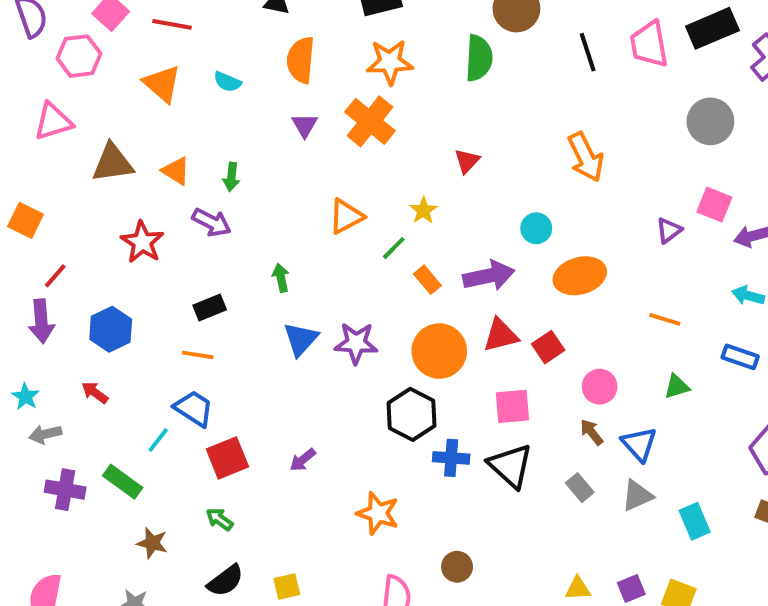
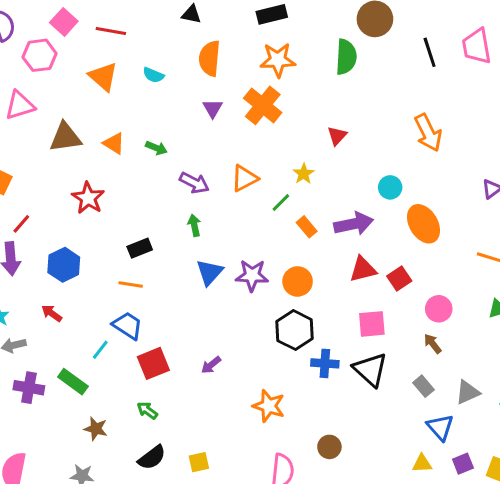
green arrow: (231, 177) -> (156, 148), turned -75
purple arrow: (212, 222) -> (194, 183), moved
orange ellipse: (580, 276) -> (424, 224), turned 75
orange circle: (439, 351) -> (298, 281), moved, size x0.7
blue triangle: (639, 444) -> (440, 427), moved

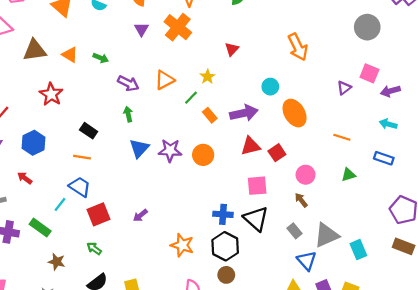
black rectangle: (140, 248) -> (89, 131), turned 56
black hexagon: (295, 330) -> (225, 246), moved
gray triangle: (468, 392) -> (326, 235), size x1.4

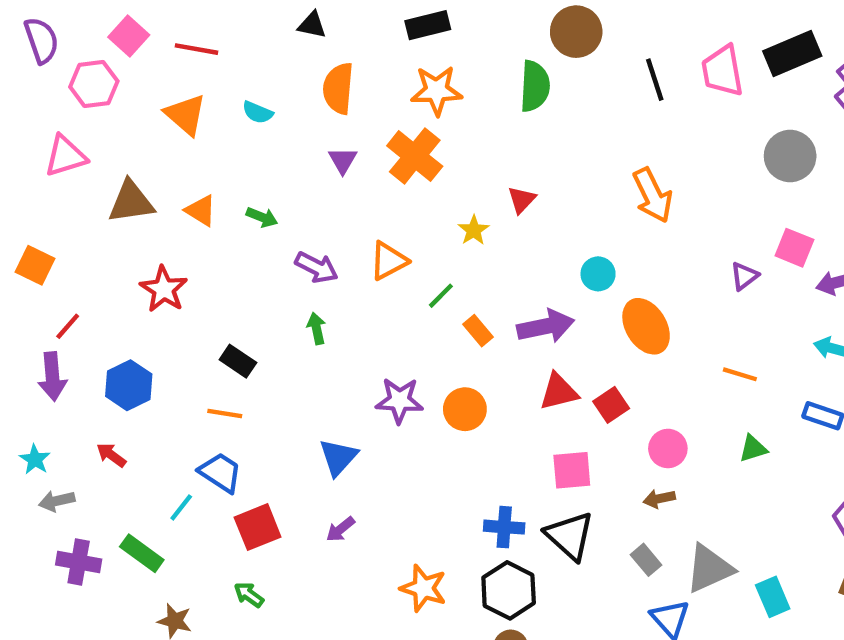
yellow star: (208, 77) -> (474, 230), moved
blue triangle: (139, 148) -> (338, 457), moved
brown arrow: (301, 200) -> (659, 499), turned -64

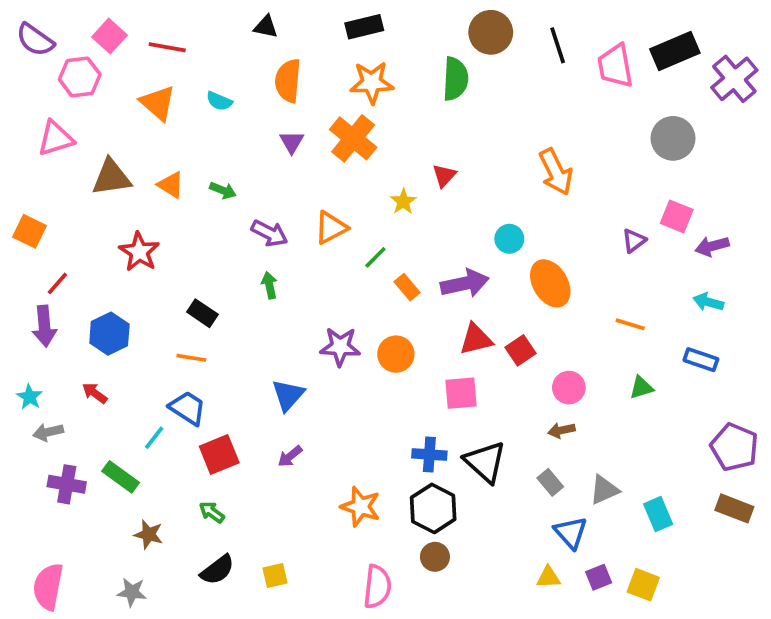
purple semicircle: (41, 40) -> (35, 40), turned 144
black line: (655, 80) -> (558, 45), moved
pink square: (572, 470) -> (461, 393), moved
gray triangle: (709, 569) -> (604, 490), size x0.7

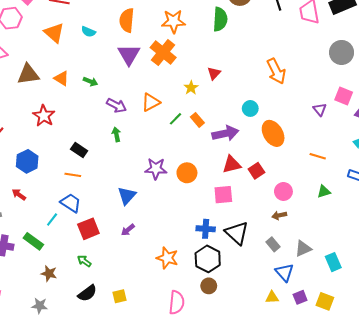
purple triangle: (292, 142) -> (129, 55), size x1.6
purple triangle: (634, 241) -> (320, 110), turned -32
orange rectangle: (407, 287) -> (197, 120), moved

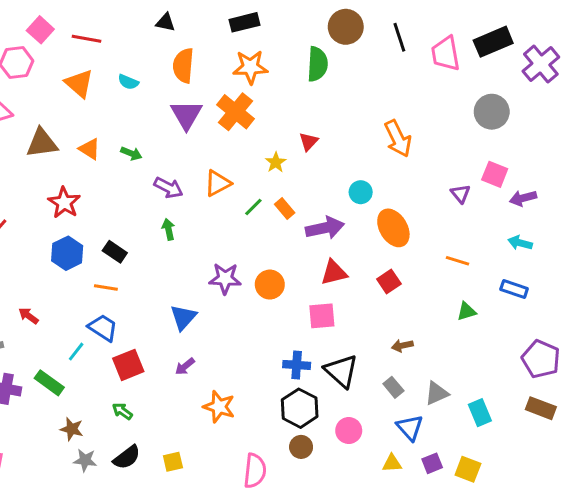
blue hexagon: (27, 161) -> (67, 253), moved
red square: (256, 171) -> (389, 282), moved
pink circle: (283, 191) -> (349, 431), moved
orange star: (167, 258) -> (219, 407), moved
gray star: (40, 306) -> (85, 460), moved

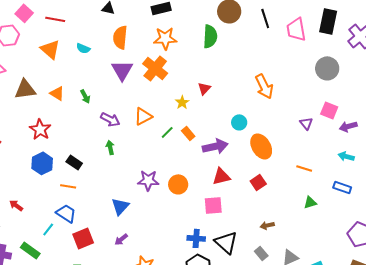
black rectangle: (493, 42) -> (328, 21), turned -55
green arrow: (131, 153) -> (85, 96), turned 40

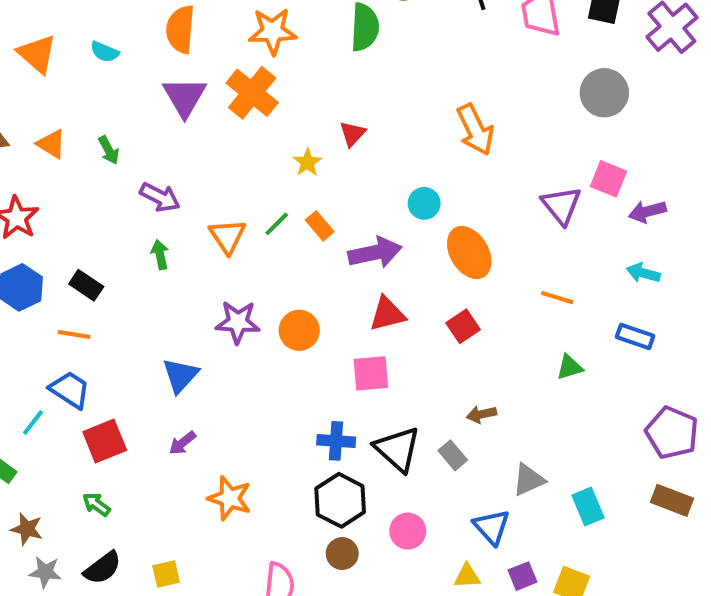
orange triangle: (143, 116) -> (228, 236), moved, turned -36
purple triangle: (306, 123) -> (561, 205), size x1.5
gray rectangle: (261, 253) -> (453, 455), moved

